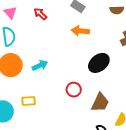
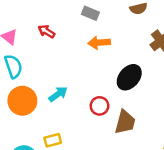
red circle: (74, 90) -> (100, 106), moved
brown trapezoid: (100, 103) -> (125, 122), moved

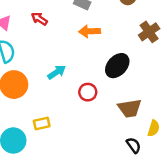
cyan arrow: (58, 94) -> (57, 72), moved
brown trapezoid: (125, 122) -> (130, 108), moved, turned 65

